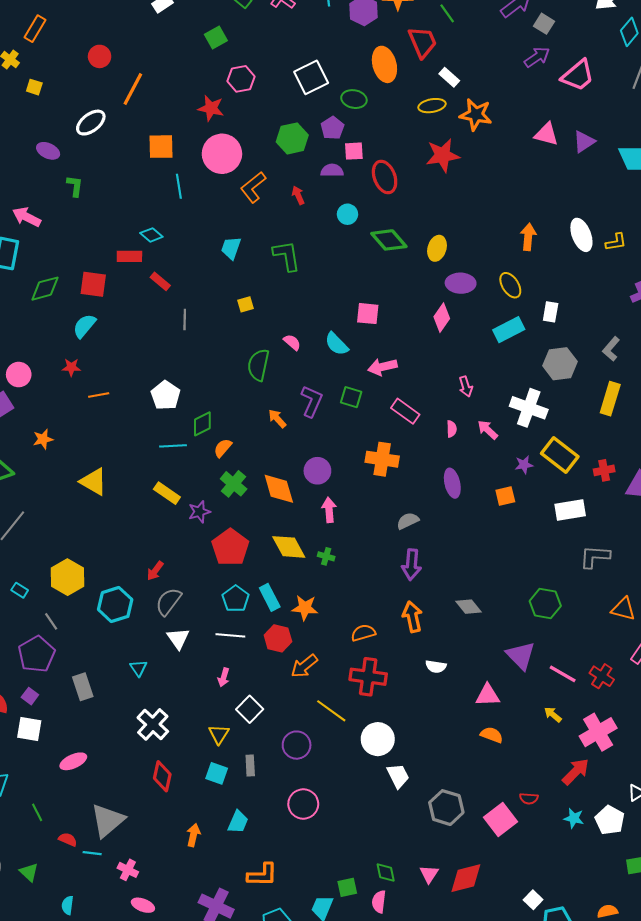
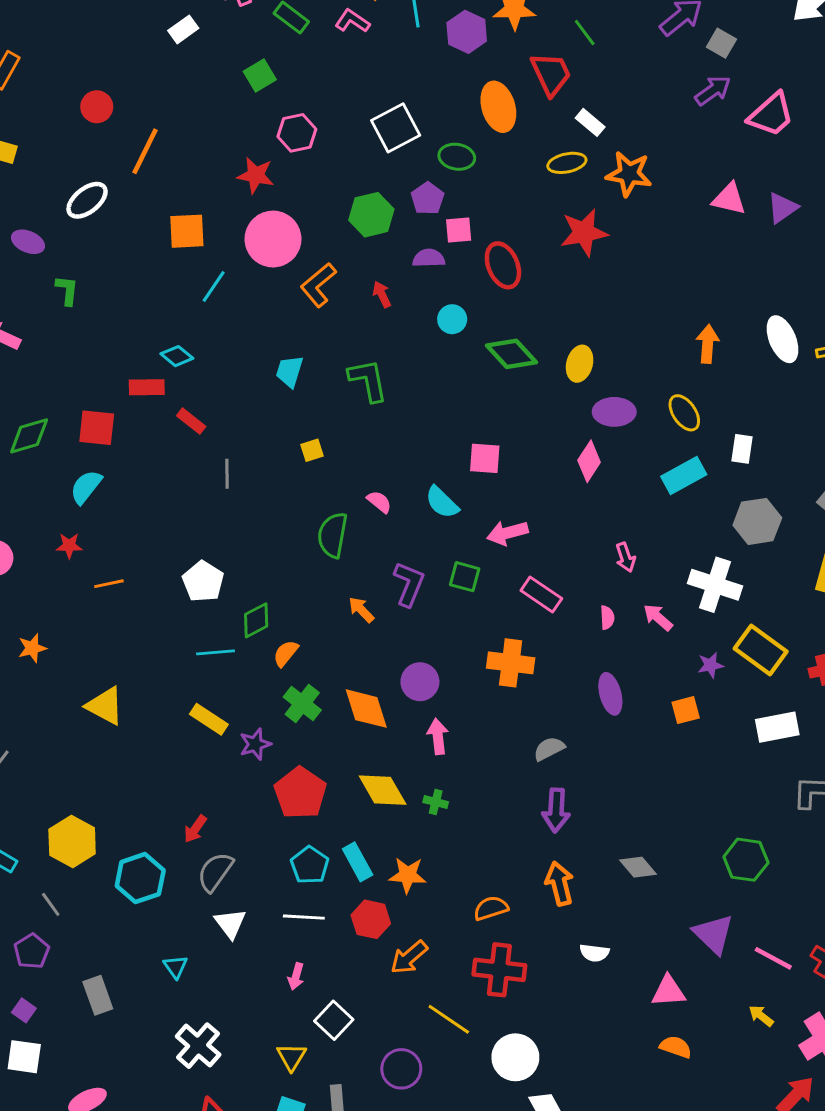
cyan line: (179, 186) -> (214, 286), turned 45
purple pentagon: (37, 654) -> (32, 951), size x0.7

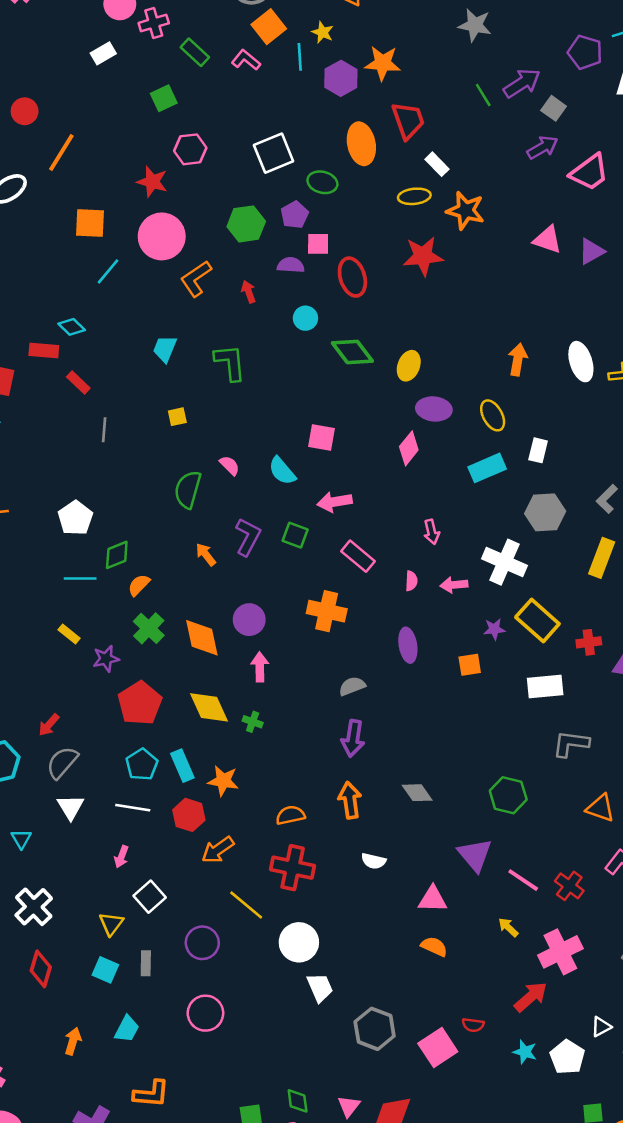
green line: (585, 33) -> (483, 95), moved
pink arrow: (658, 617) -> (454, 585), turned -52
yellow rectangle: (209, 719) -> (69, 634), size x0.7

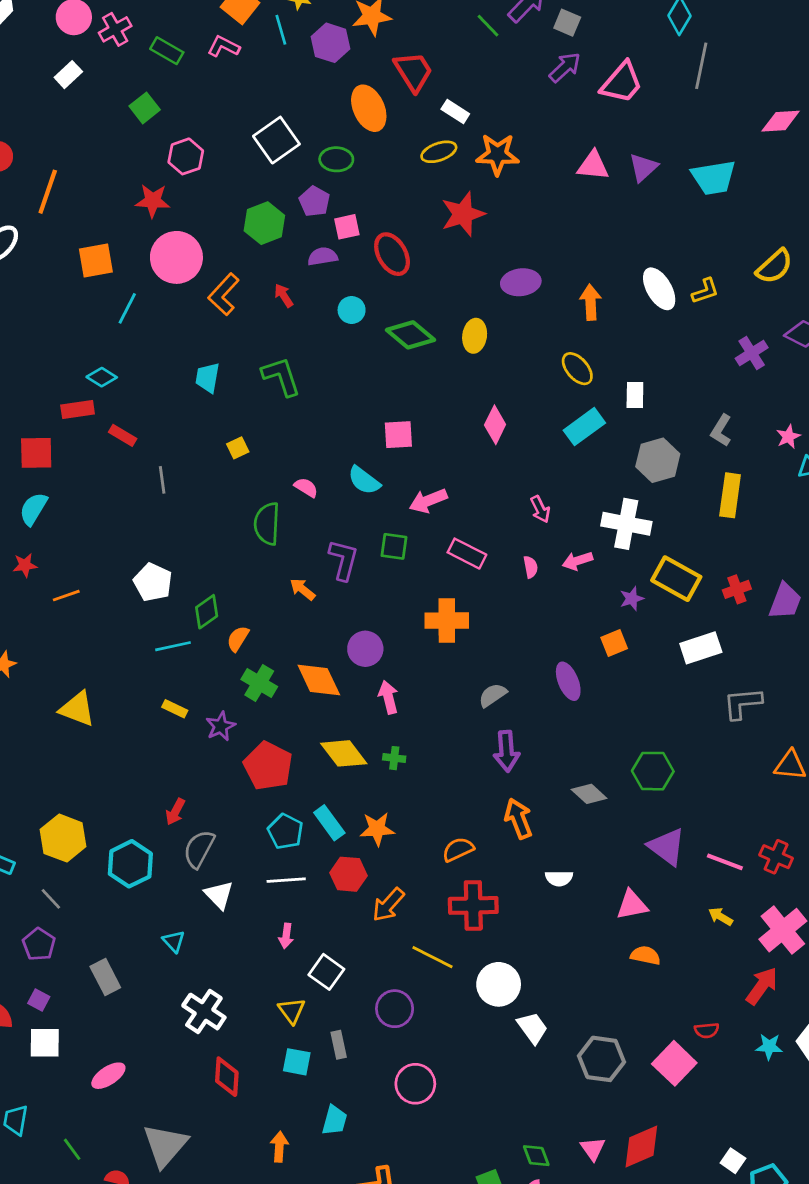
purple ellipse: (434, 409) -> (521, 282), moved
purple ellipse: (408, 645) -> (568, 681), moved
green hexagon: (508, 795) -> (653, 771), moved

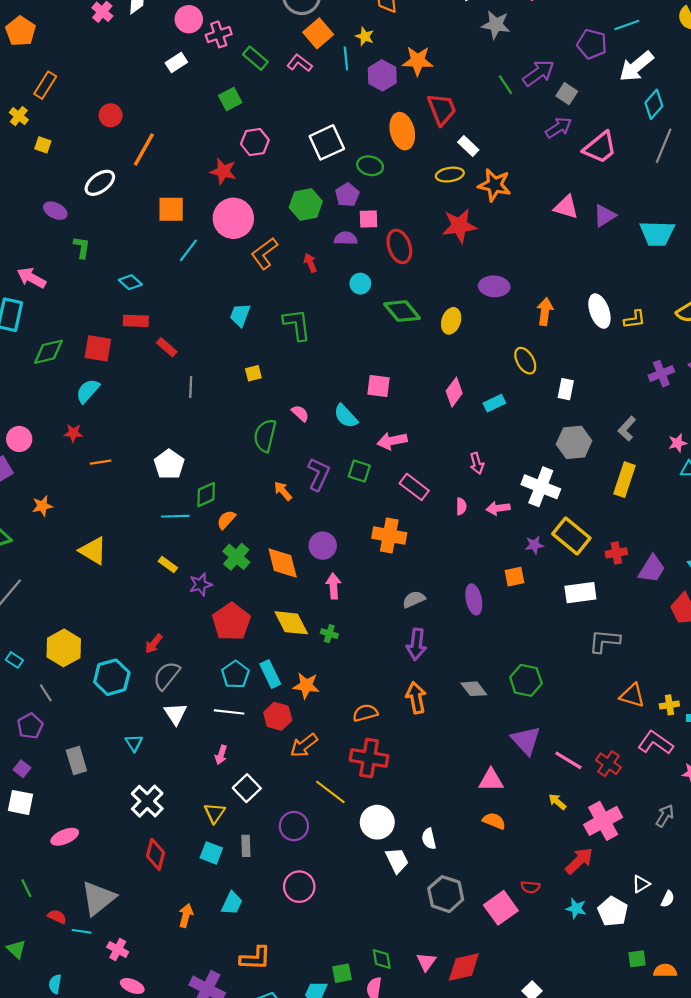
cyan diamond: (102, 377) -> (130, 282), moved
cyan rectangle: (584, 427) -> (494, 403), moved, size x0.7
white semicircle: (559, 878) -> (429, 839), moved, turned 66

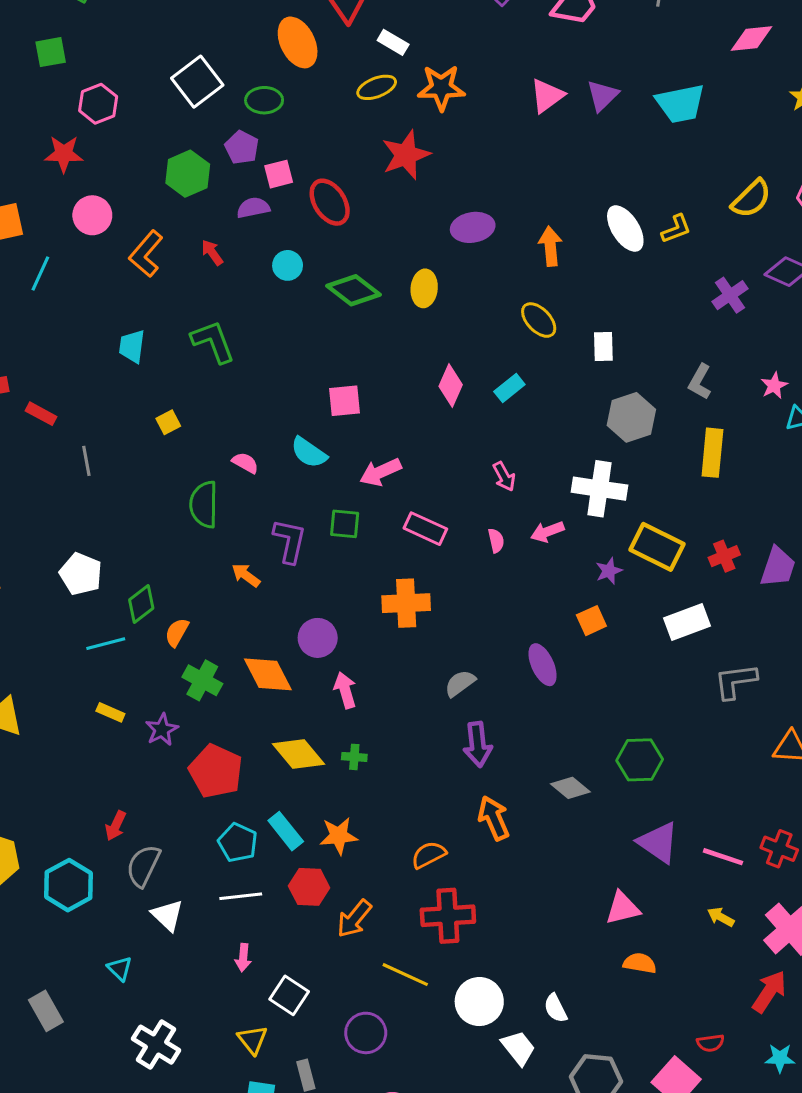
green square: (230, 99) -> (51, 52), turned 30
pink triangle: (566, 207) -> (547, 96), turned -40
pink circle: (233, 218) -> (92, 215), size x0.7

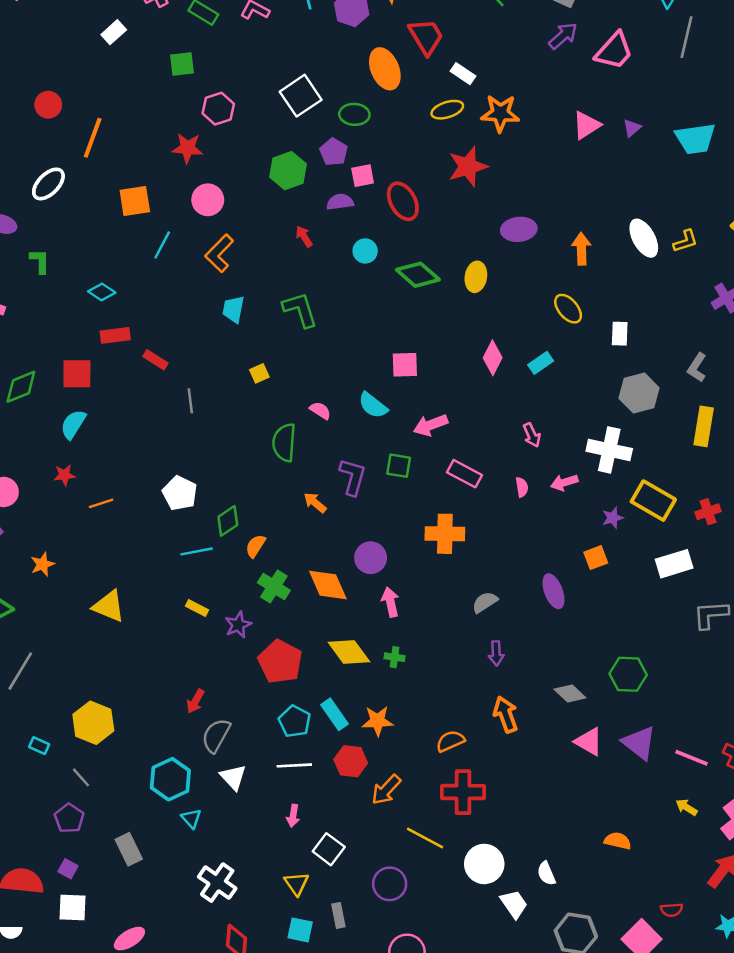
purple triangle: (602, 96) -> (632, 128), size x0.7
orange L-shape: (146, 254) -> (219, 253), moved
purple arrow: (478, 744) -> (496, 653), size x0.7
cyan hexagon: (69, 885) -> (170, 779), moved
pink triangle: (623, 908) -> (589, 742), moved, turned 40

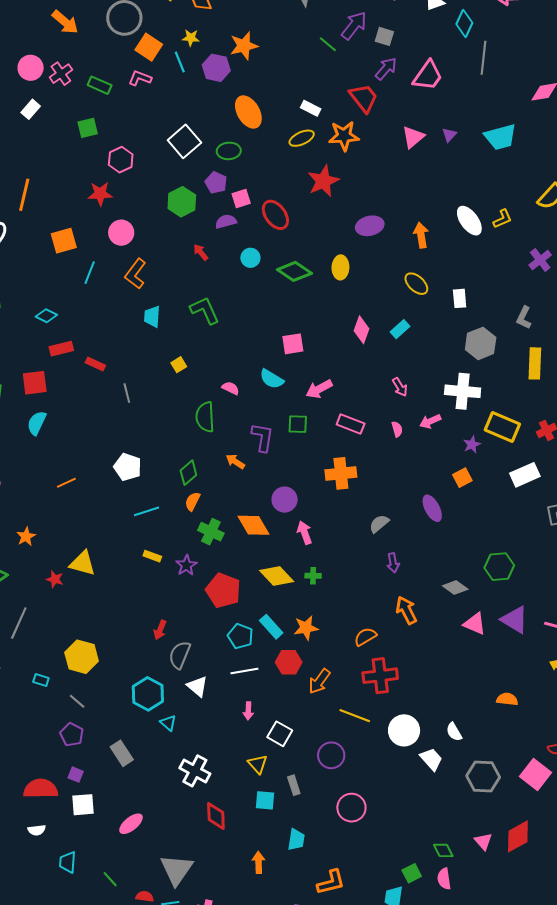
red trapezoid: (426, 37) -> (364, 98), moved
red star: (64, 475) -> (55, 579), moved, turned 30
green diamond: (228, 521) -> (188, 473), moved

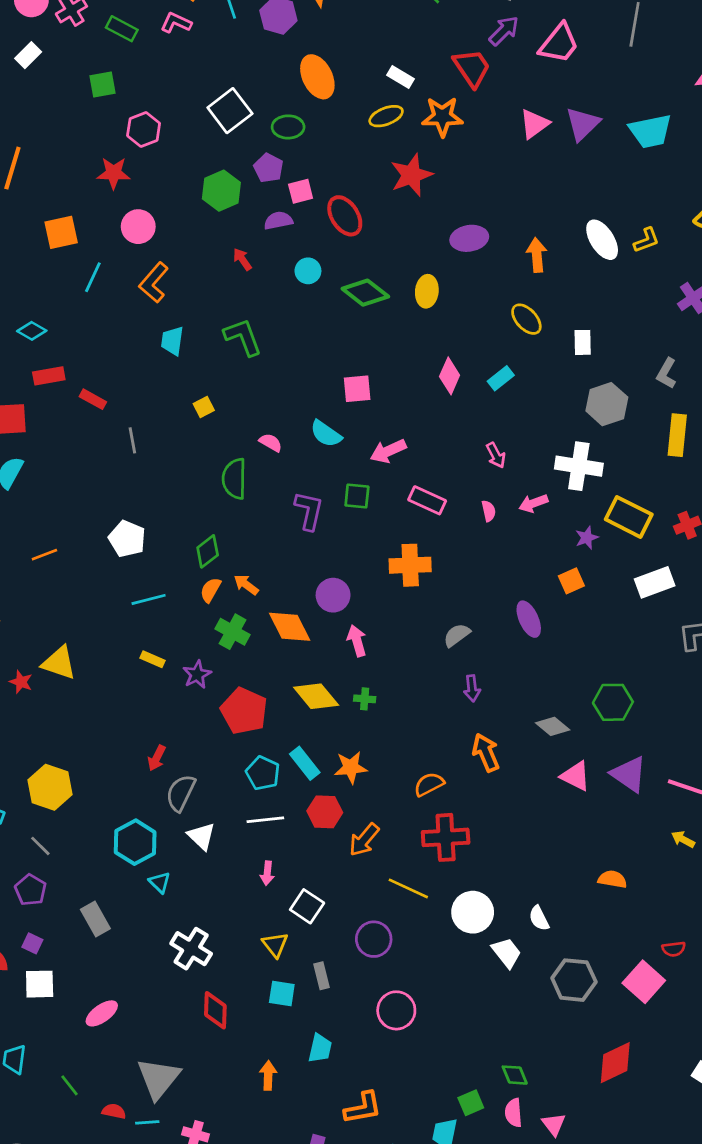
purple triangle: (449, 135) -> (583, 124), size x1.8
orange arrow: (235, 461) -> (246, 585), moved
pink triangle: (483, 841) -> (554, 1124), moved

